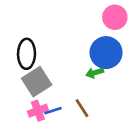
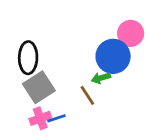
pink circle: (115, 17) -> (131, 33), moved
brown line: (82, 108) -> (87, 95), moved

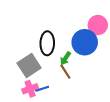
black ellipse: (28, 58) -> (47, 43), moved
green arrow: (101, 78) -> (65, 58), moved, turned -40

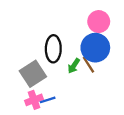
pink circle: (98, 25) -> (99, 22), moved
brown line: (65, 72) -> (88, 65), moved

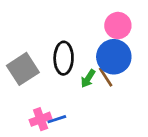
gray square: (33, 74) -> (23, 69), moved

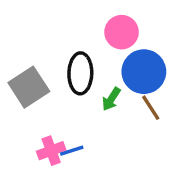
pink circle: (118, 26) -> (122, 32), moved
brown line: (106, 77) -> (151, 108), moved

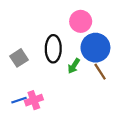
gray square: (29, 87) -> (19, 58), size x0.7
blue line: (72, 151) -> (19, 100), moved

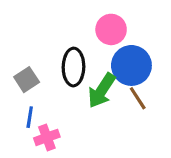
green arrow: (74, 66) -> (102, 90), size x1.6
blue line: (19, 100) -> (30, 117), moved, turned -63

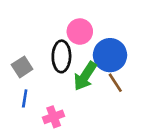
pink circle: (111, 29) -> (80, 32), moved
pink cross: (47, 137) -> (54, 117), moved

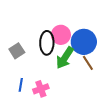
pink circle: (80, 32) -> (61, 35), moved
blue line: (25, 98) -> (21, 85), moved

